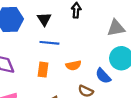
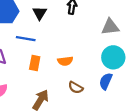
blue line: (49, 43) -> (26, 39), moved
blue semicircle: (103, 76) -> (106, 81), moved, turned 63

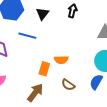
orange rectangle: (35, 63) -> (44, 69), moved

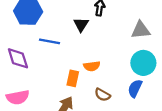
black triangle: (42, 14) -> (81, 25), moved

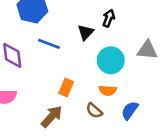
cyan circle: (143, 63) -> (111, 60), moved
orange semicircle: (92, 66) -> (108, 90), moved

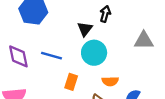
blue line: (49, 44) -> (51, 56), moved
cyan circle: (111, 60) -> (94, 53), moved

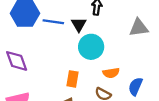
blue line: (51, 56) -> (53, 22), moved

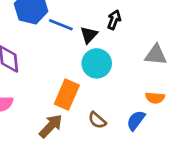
orange semicircle: (111, 73) -> (155, 98), moved
orange rectangle: (73, 79) -> (67, 95), size x1.5

